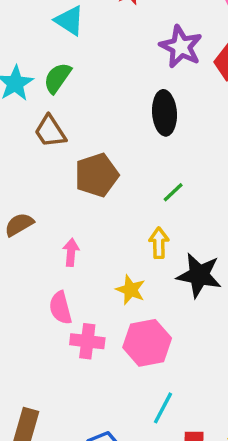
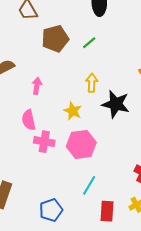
green line: (173, 192) -> (89, 43), moved

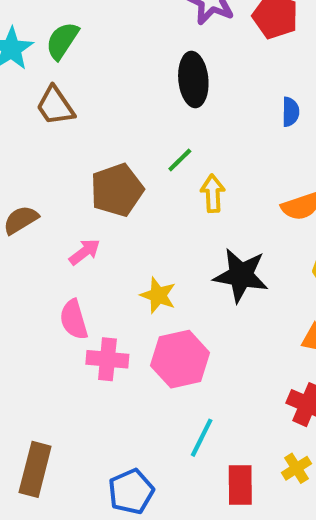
brown pentagon: (55, 39) -> (117, 190), moved
yellow arrow: (92, 83) -> (213, 193), moved
pink arrow: (37, 86) -> (85, 252), turned 49

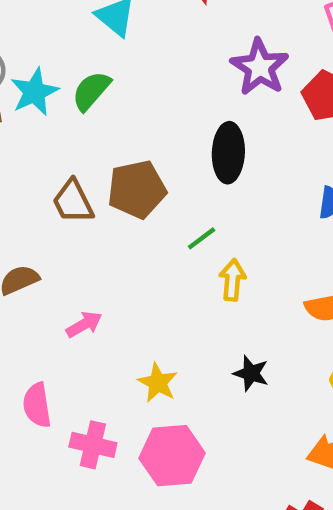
brown trapezoid: (55, 106) -> (73, 202), moved
brown pentagon: (117, 190) -> (137, 189), moved
black star: (241, 275) -> (251, 373), size x0.6
pink semicircle: (74, 320) -> (37, 405), moved

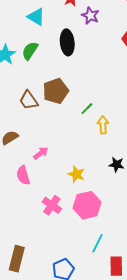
purple star: (260, 67) -> (90, 16), moved, size x0.7
black ellipse: (228, 153) -> (67, 42), moved
pink semicircle: (37, 405) -> (23, 175), moved
pink cross: (93, 445) -> (52, 205), turned 30

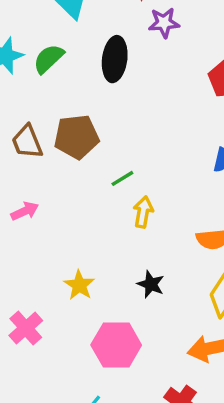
purple star: (90, 16) -> (164, 23), turned 30
pink arrow: (41, 153) -> (25, 211), moved
pink hexagon: (87, 205) -> (116, 345), moved

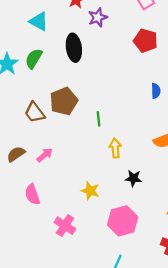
green line: (122, 178) -> (99, 119), turned -48
yellow arrow: (143, 212) -> (115, 148), moved

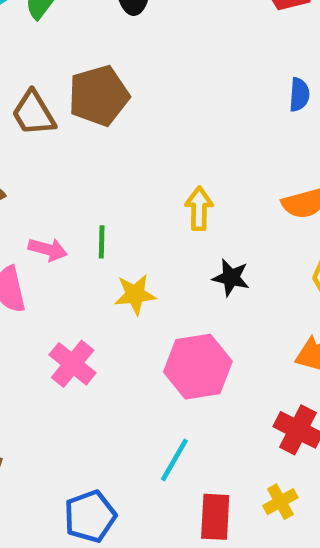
green line: (99, 119) -> (102, 242), moved
pink arrow: (45, 155) -> (48, 249), moved, turned 49
yellow star: (90, 191) -> (135, 294), turned -30

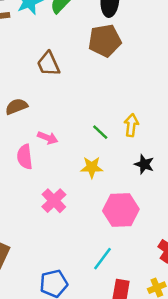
brown pentagon: (99, 96) -> (105, 41), moved
green line: (102, 242) -> (100, 132), moved, turned -54

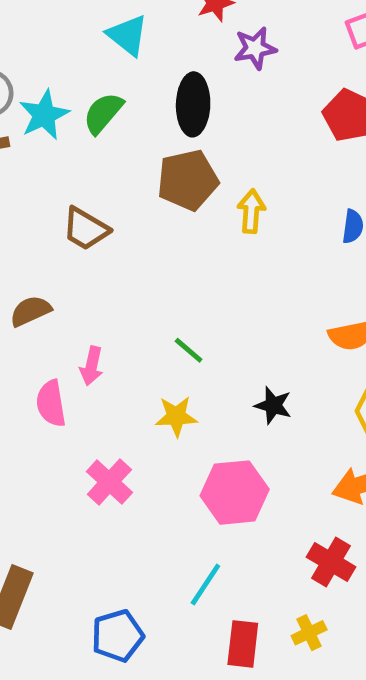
brown trapezoid: (48, 64) -> (86, 229), turned -32
yellow arrow: (131, 125) -> (251, 211), moved
pink arrow: (48, 138) -> (92, 366), turned 84

